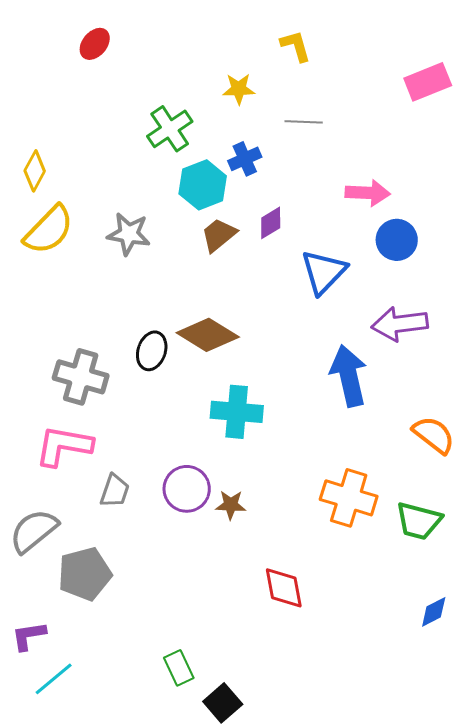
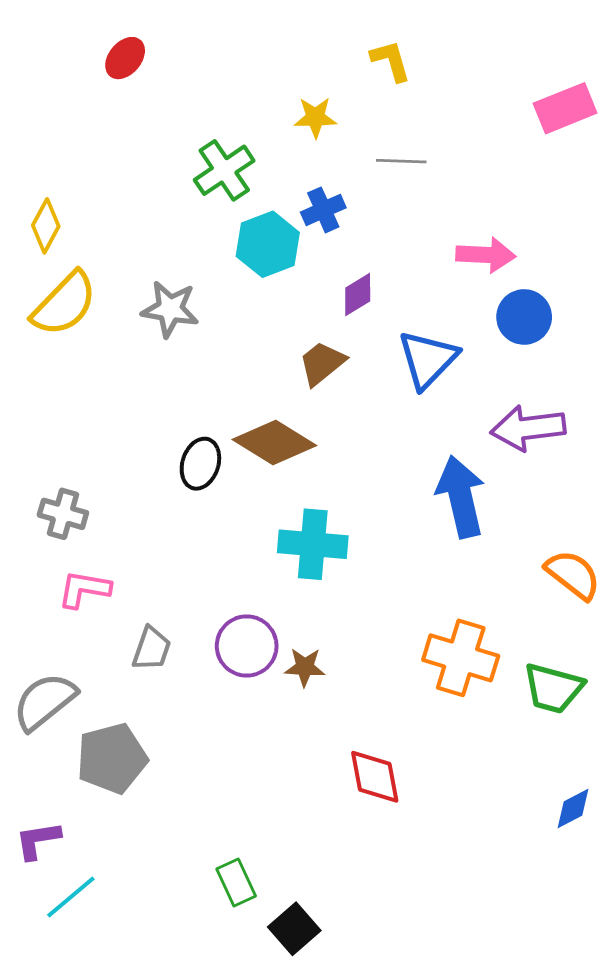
brown trapezoid: (219, 235) -> (322, 363), moved
gray cross: (81, 377) -> (63, 514), moved, size x0.7
pink L-shape: (64, 446) -> (84, 589), size x0.7

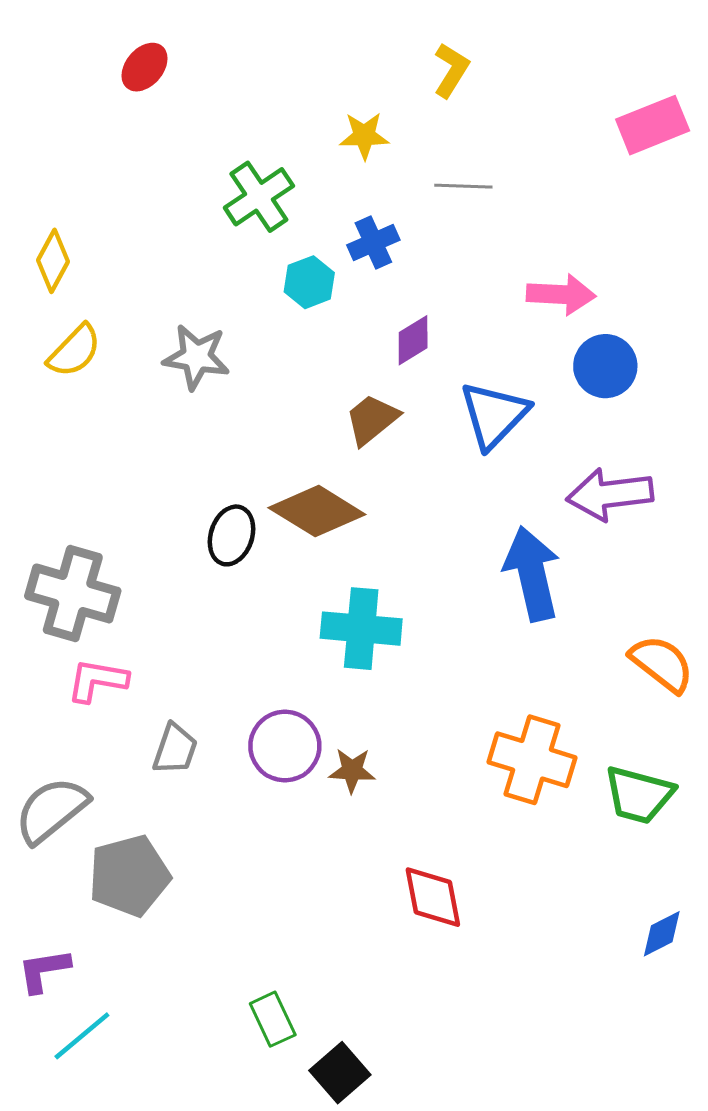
yellow L-shape: (391, 61) -> (451, 70), turned 48
cyan hexagon: (268, 244) -> (309, 282), size x0.7
yellow semicircle: (64, 304) -> (74, 351), size x0.7
gray cross: (63, 514) -> (73, 593), size x1.6

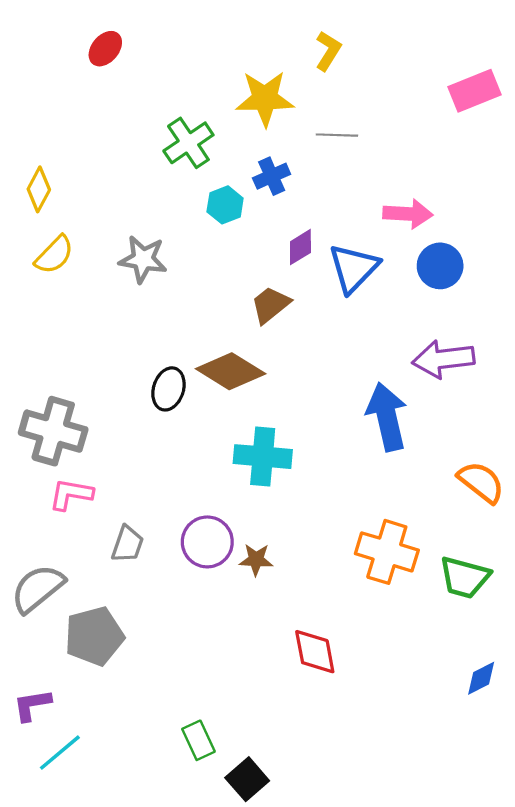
yellow star: (364, 136) -> (265, 99), size x1.6
blue triangle: (494, 415) -> (354, 268), moved

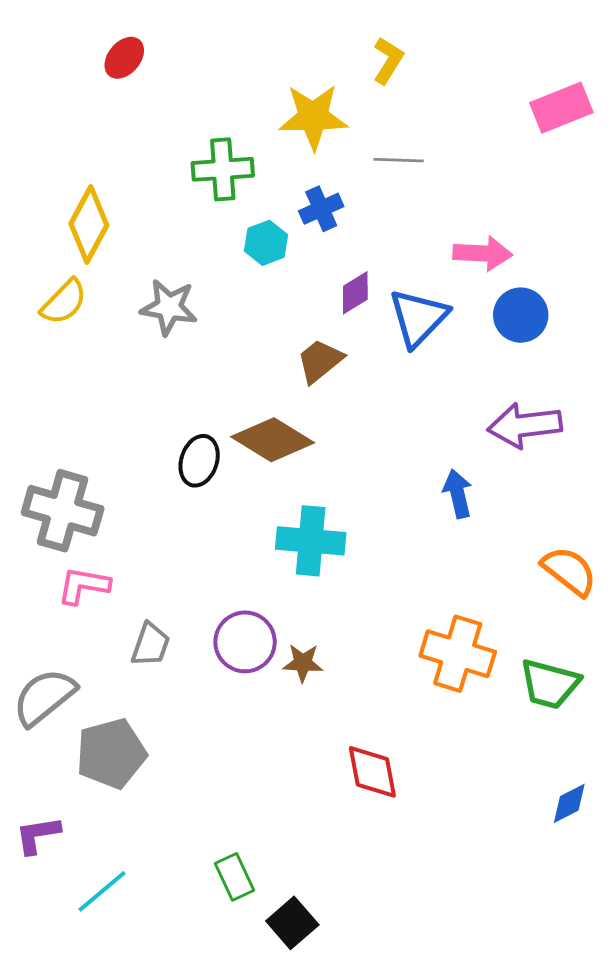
green cross: (188, 143) -> (223, 169), turned 30
yellow diamond: (39, 189) -> (89, 224), moved, size x1.4
blue arrow: (387, 417) -> (458, 494), size x0.6
cyan line: (60, 753) -> (102, 891), moved

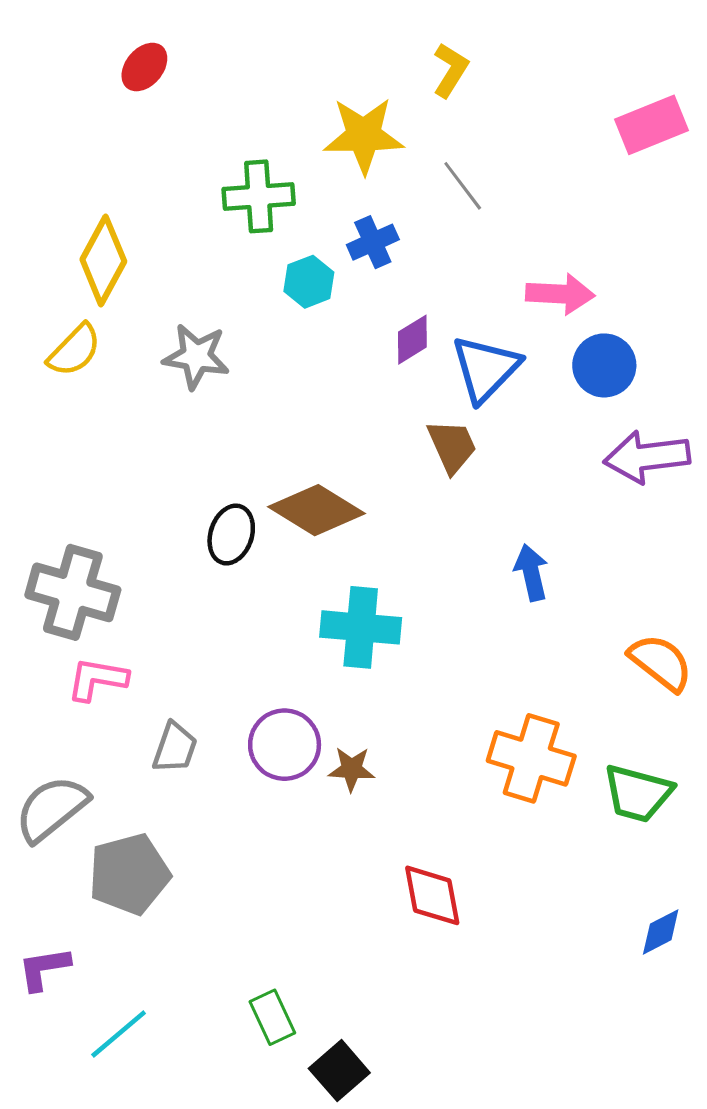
gray line: (399, 160) -> (463, 186), turned 51
brown trapezoid: (320, 361) -> (452, 446), moved, turned 105
purple arrow: (525, 425) -> (647, 457), moved

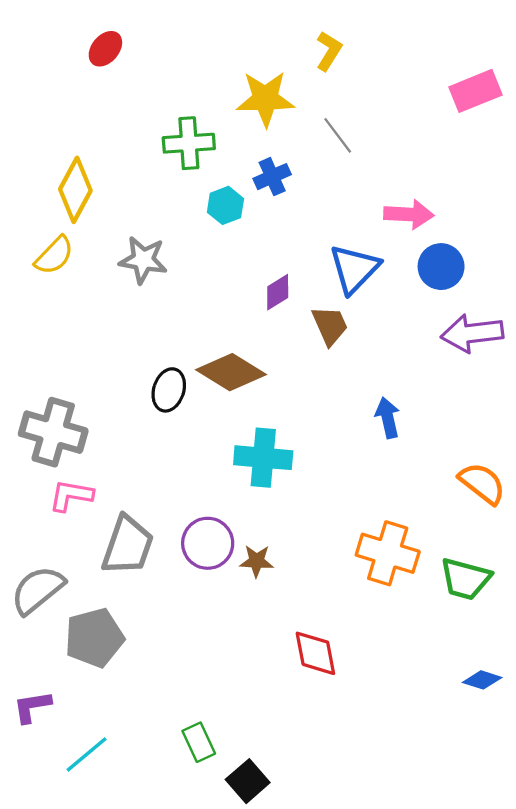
purple diamond: (412, 340) -> (278, 292), moved
gray trapezoid: (175, 748) -> (128, 545), size x1.6
blue diamond: (661, 932) -> (482, 680), turned 45

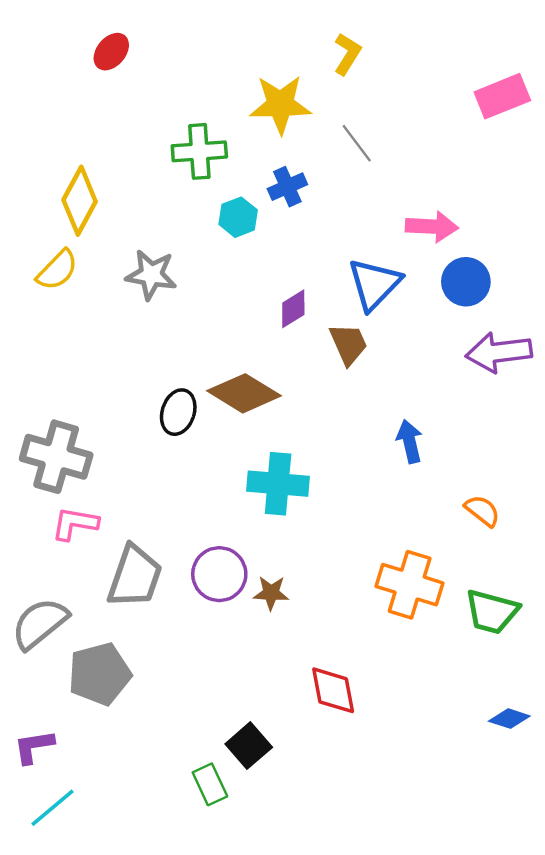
orange semicircle: (482, 483) -> (482, 511), moved, size x0.7
cyan line: (87, 754) -> (53, 808), moved
black square: (248, 781) -> (249, 746), moved

